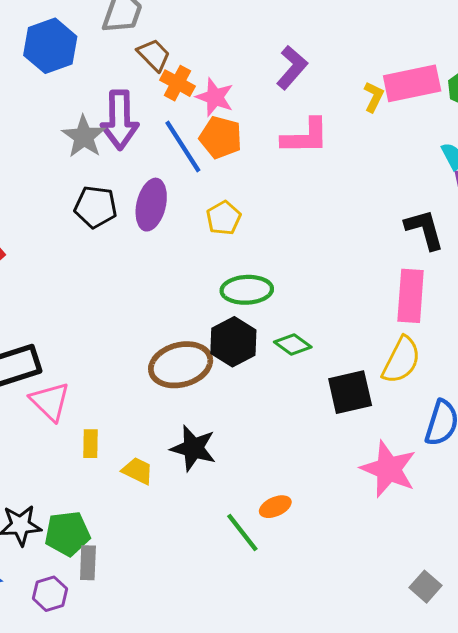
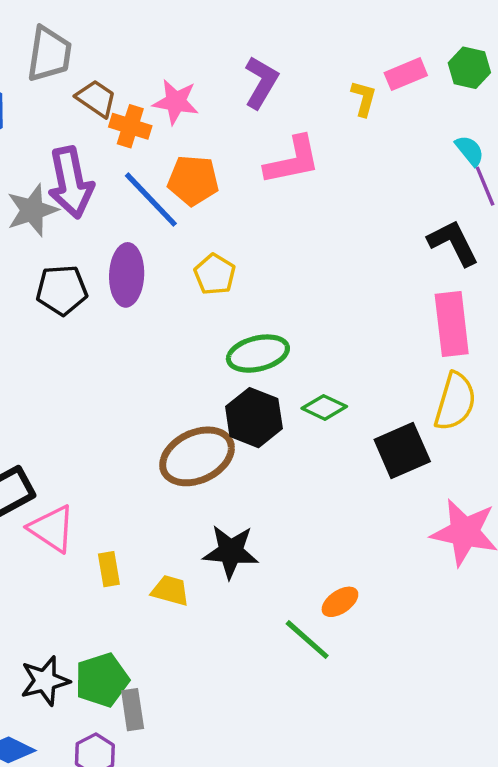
pink rectangle: (412, 83) -> (406, 74), size x0.6
pink star: (215, 97) -> (176, 102), moved
gray star: (84, 137) -> (32, 210), turned 30

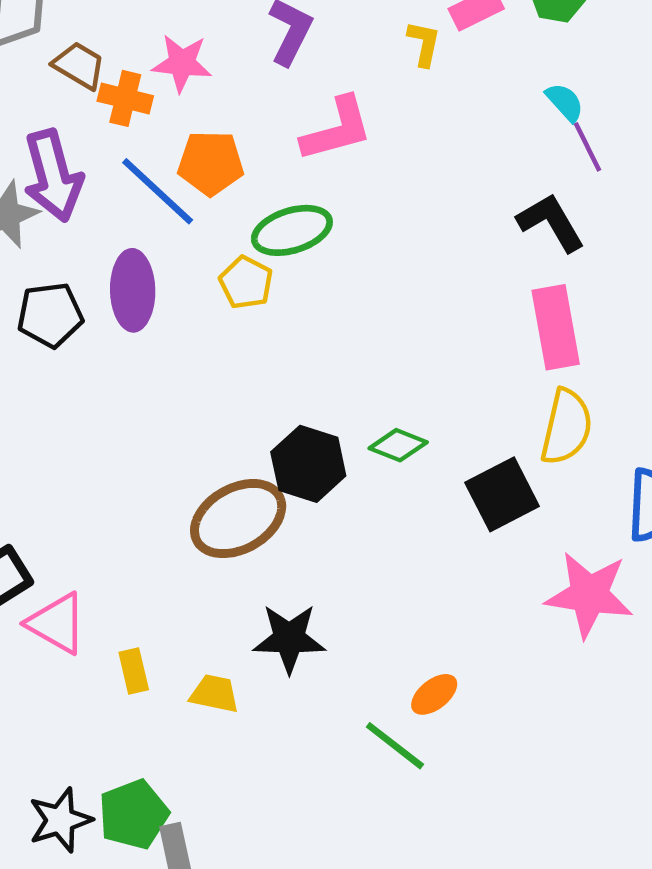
green ellipse: (258, 354) -> (292, 230), moved

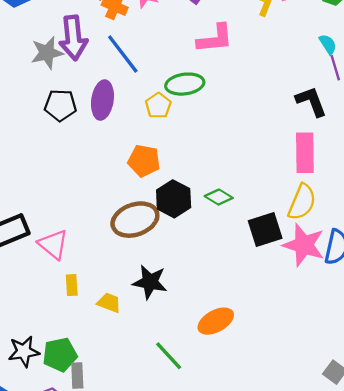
orange pentagon: (211, 163) -> (144, 161), moved
pink star: (589, 595) -> (304, 245), moved
pink triangle: (57, 623) -> (53, 244), moved
orange ellipse: (434, 694) -> (216, 321), size x1.5
green line: (395, 746) -> (169, 356), moved

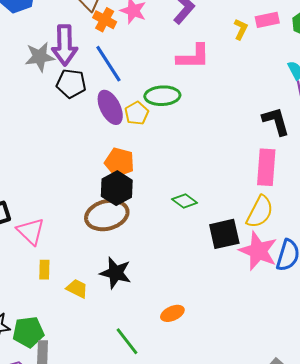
purple ellipse: (102, 100) -> (110, 107), moved, turned -40
black pentagon: (60, 105) -> (71, 84), moved
black hexagon: (174, 199) -> (117, 188), moved
orange ellipse: (216, 321) -> (172, 313), size x0.7

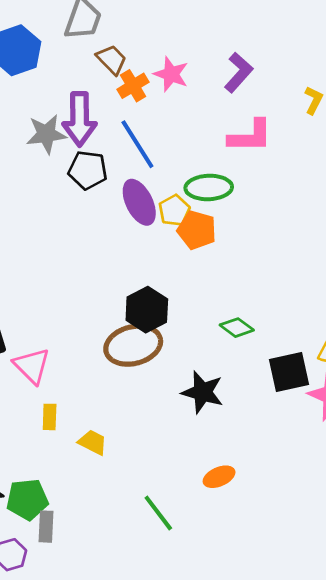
orange cross: (105, 20) -> (133, 86), turned 30
orange pentagon: (119, 162) -> (197, 230), moved
black star: (116, 273) -> (203, 392), moved

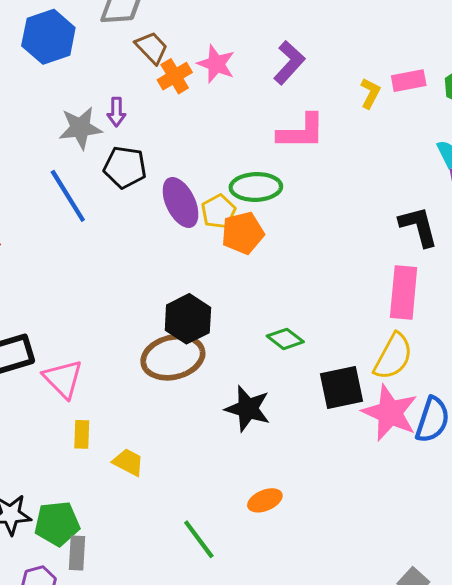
purple arrow: (79, 119) -> (116, 112), size x0.5
blue line: (137, 144) -> (68, 196), moved
orange pentagon: (197, 230) -> (243, 233), turned -30

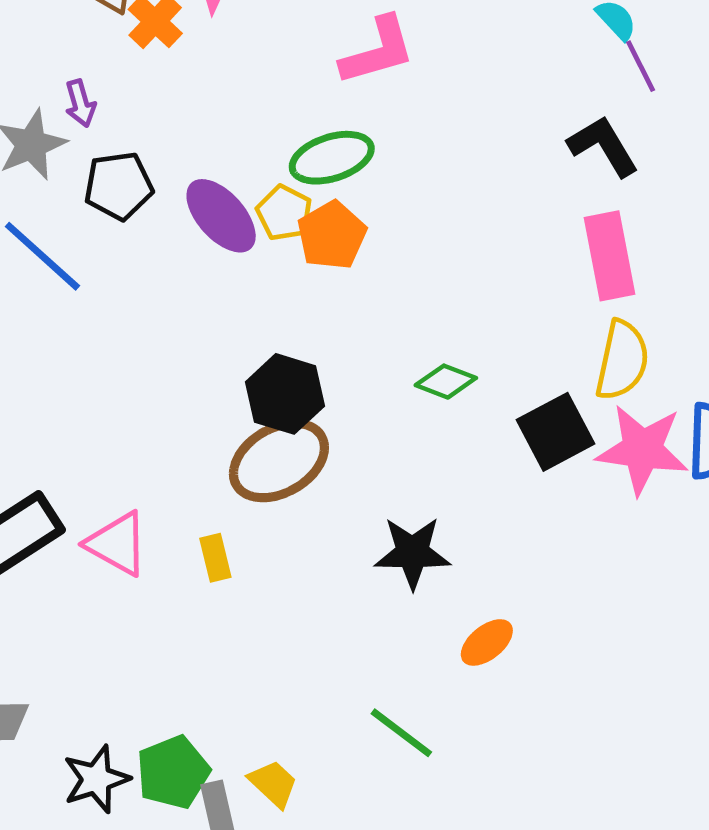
black star: (248, 409) -> (412, 553), moved
yellow rectangle: (82, 434) -> (215, 558), moved
yellow trapezoid: (128, 462) -> (273, 784), moved, turned 32

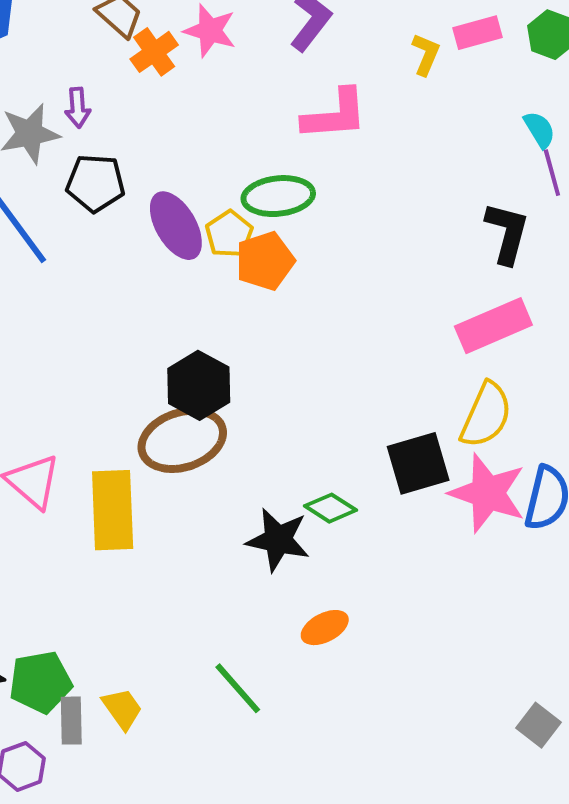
black L-shape: (603, 146) -> (507, 233), turned 34
pink rectangle: (609, 256) -> (493, 326), turned 66
green diamond: (446, 382) -> (331, 508), moved
yellow rectangle: (215, 558) -> (113, 510), size x2.0

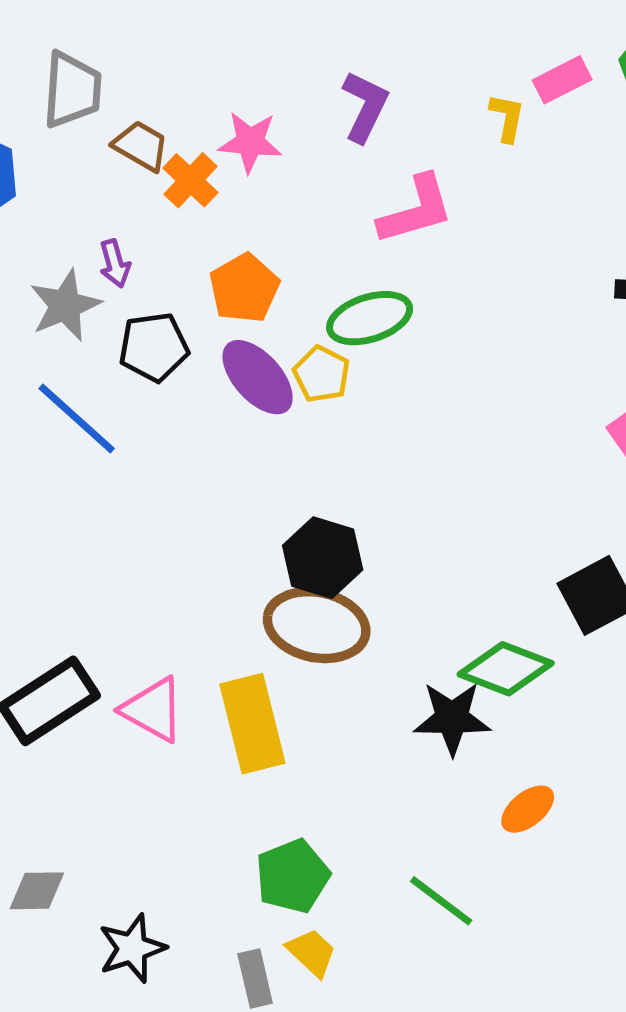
orange pentagon: (265, 261) -> (244, 288), moved
brown ellipse: (182, 440) -> (317, 625), turned 42
green diamond: (331, 508) -> (506, 669), size x1.5
green pentagon: (40, 682) -> (293, 876), moved

